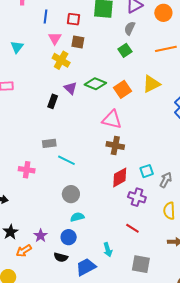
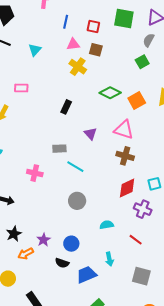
pink triangle: (55, 38) -> (73, 44), turned 48
purple triangle: (70, 88) -> (90, 134), moved
cyan semicircle: (77, 217) -> (107, 225), moved

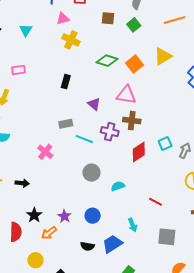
brown square: (96, 50) -> (108, 18), moved
pink cross: (35, 173) -> (45, 152), turned 35
purple cross: (143, 209) -> (110, 132), moved
cyan semicircle: (107, 225) -> (118, 186), moved
black semicircle: (62, 263) -> (87, 246), moved

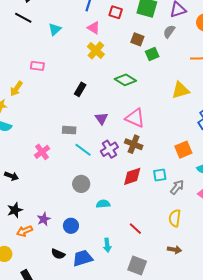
pink triangle: (63, 19) -> (94, 28), turned 32
green square: (134, 25) -> (152, 54), moved
orange square: (134, 64) -> (183, 150), moved
purple cross: (110, 132) -> (109, 149), turned 30

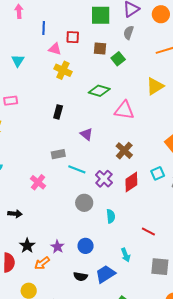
red square: (116, 12) -> (73, 37), moved
pink triangle: (135, 118) -> (124, 110), moved
brown cross: (134, 144) -> (124, 151), turned 36
purple cross: (109, 149) -> (104, 179), moved
cyan semicircle: (103, 204) -> (111, 216), turned 104

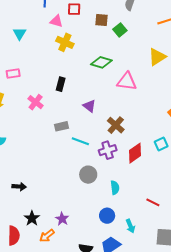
brown cross: (124, 151) -> (116, 125), moved
purple cross: (104, 179) -> (108, 150), turned 30
pink cross: (38, 182) -> (36, 102), moved
blue circle: (86, 246) -> (107, 216), moved

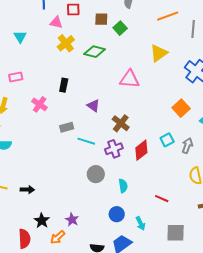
yellow cross: (65, 42) -> (66, 43), turned 30
green diamond: (101, 62) -> (95, 52), moved

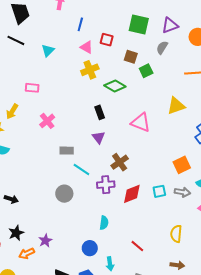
black rectangle: (64, 85) -> (100, 112), moved, turned -48
gray arrow: (187, 146) -> (182, 192), moved, turned 63
gray circle: (96, 174) -> (64, 194), moved

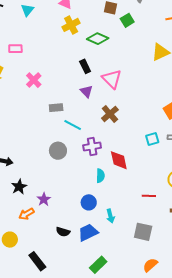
pink triangle: (141, 122) -> (112, 79), moved, turned 30
purple cross: (106, 185) -> (92, 147), moved
red diamond: (132, 194) -> (119, 160), moved, turned -75
black star: (16, 233) -> (19, 187), moved
red line: (137, 246) -> (149, 196), moved, turned -32

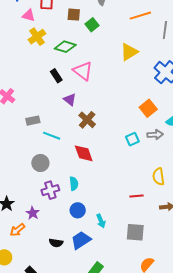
pink triangle: (112, 79) -> (83, 71), moved
purple triangle: (86, 91) -> (70, 100), moved
purple cross: (92, 147) -> (50, 190), moved
red diamond: (119, 160) -> (84, 153), moved
cyan semicircle: (100, 176) -> (74, 184), moved

